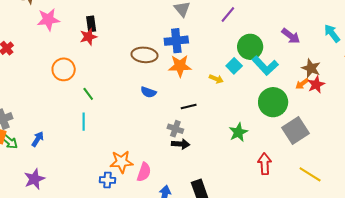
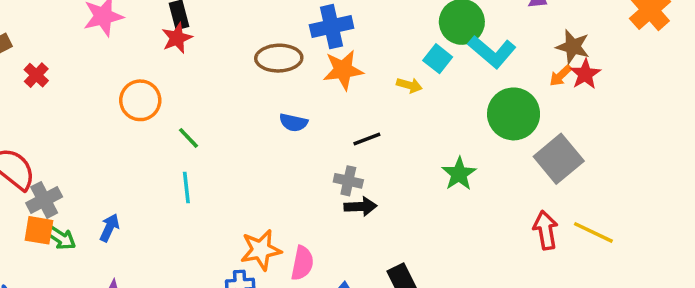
red arrow: (265, 164) -> (546, 230), moved

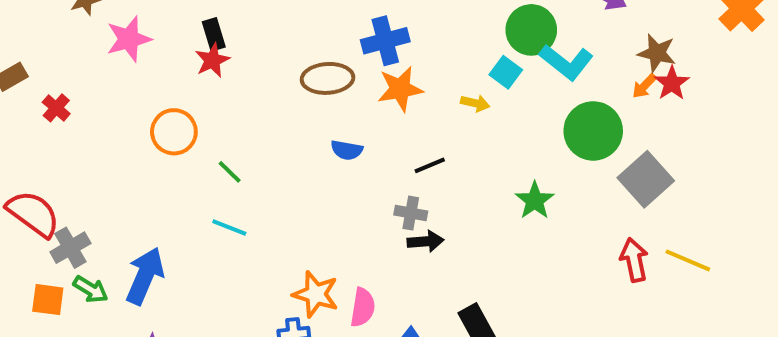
cyan line: (186, 187) -> (229, 228), turned -60
blue arrow: (109, 228) -> (145, 276), size x1.8
orange square: (39, 230) -> (48, 300), moved
orange star: (261, 250) -> (316, 294), turned 30

